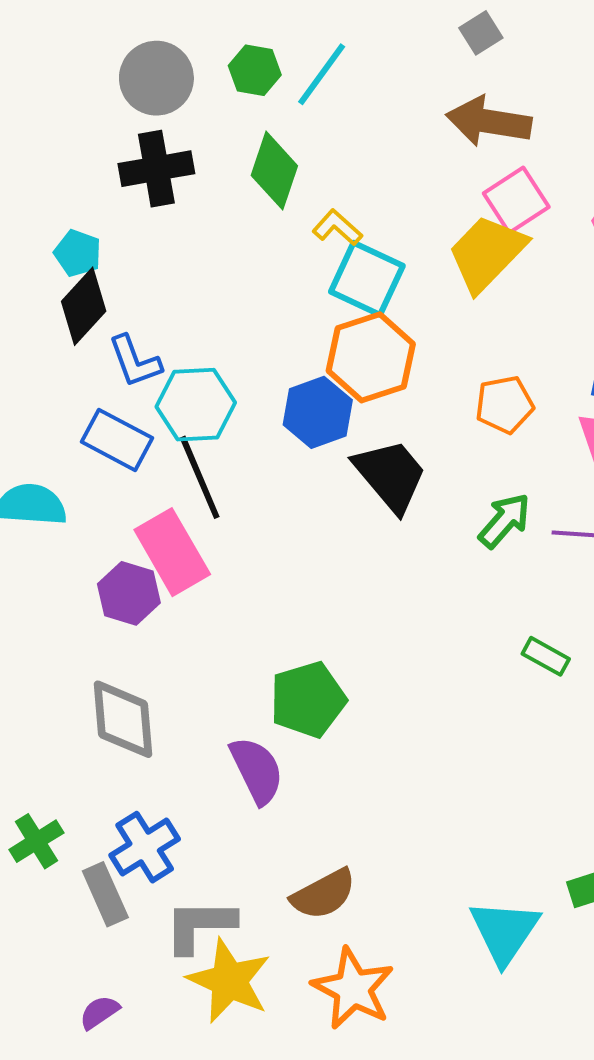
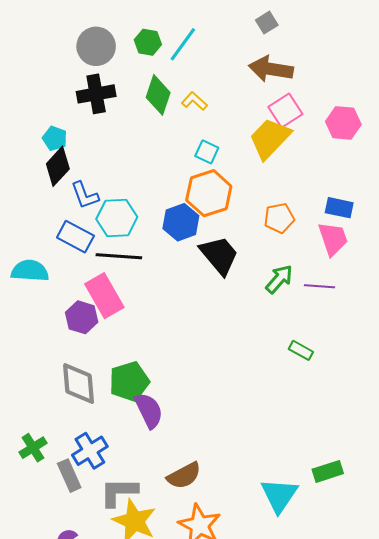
yellow L-shape: (337, 228) -> (194, 101), moved
cyan square: (367, 279) -> (207, 152), size x0.6
black line: (200, 477) -> (119, 256), turned -63
green pentagon: (308, 700) -> (129, 381), moved

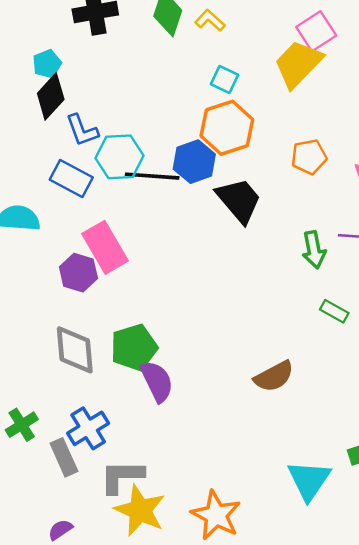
cyan pentagon: (55, 138) -> (47, 64), turned 30
black line: (119, 256) -> (152, 176), moved
green arrow: (279, 279) -> (314, 250), moved, turned 128
brown semicircle: (184, 476) -> (274, 376), moved

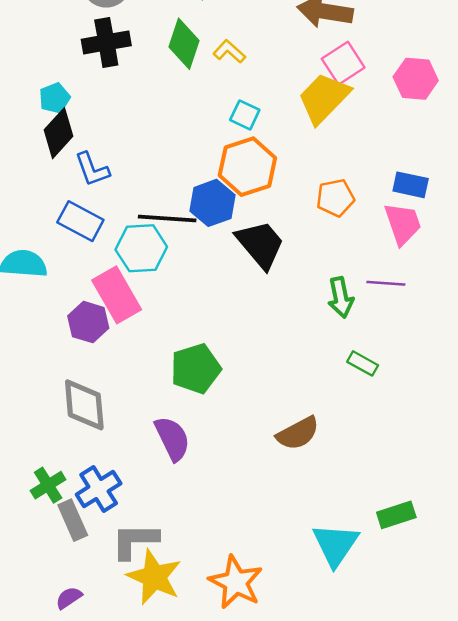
cyan hexagon: (119, 157) -> (141, 248), moved
green pentagon: (134, 347) -> (196, 369), moved
green cross: (22, 425) -> (48, 485), moved

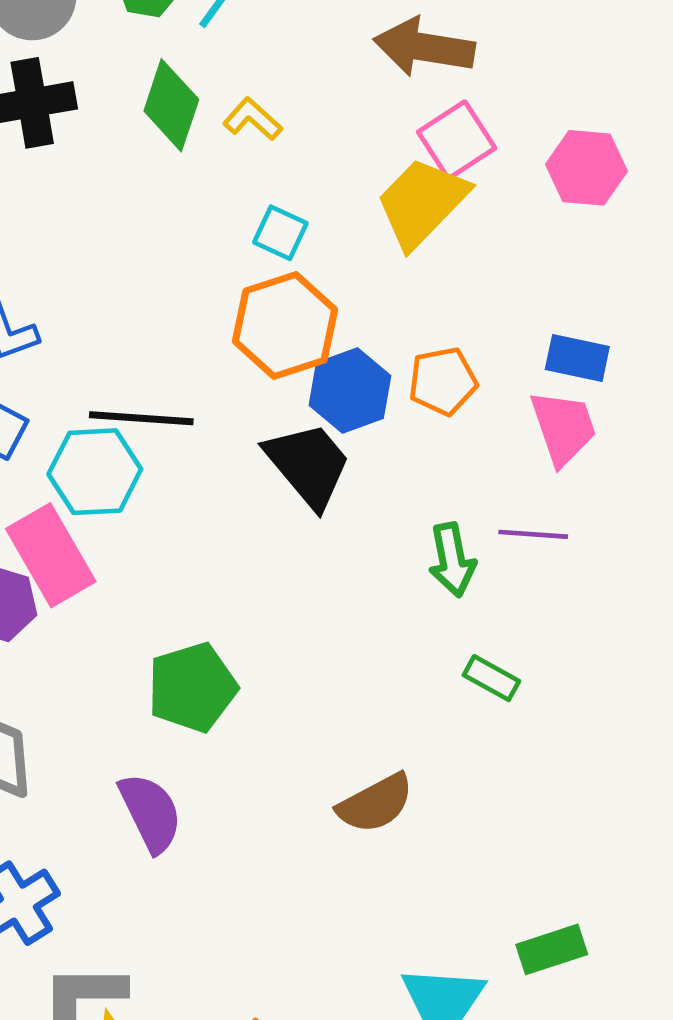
blue hexagon: (212, 203) -> (350, 390), moved

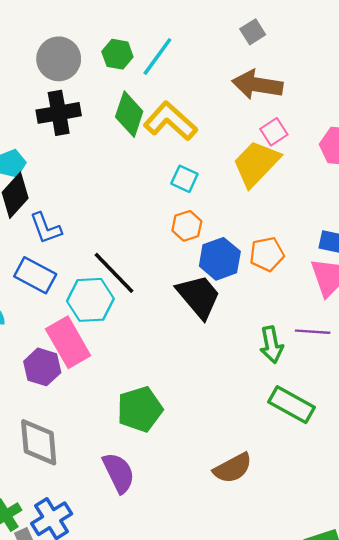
yellow L-shape: (253, 119) -> (170, 121), size x1.8
pink square: (457, 140) -> (274, 132), size x0.7
orange hexagon: (285, 326) -> (187, 226), size x0.6
black line: (141, 418) -> (114, 273), turned 42
green rectangle: (491, 678) -> (291, 405), size x1.6

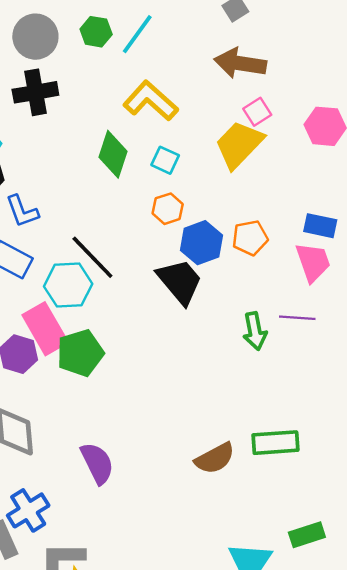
green diamond: (129, 114) -> (113, 154), moved
green rectangle: (291, 405) -> (275, 443), moved, turned -33
green pentagon: (140, 409) -> (80, 353), moved

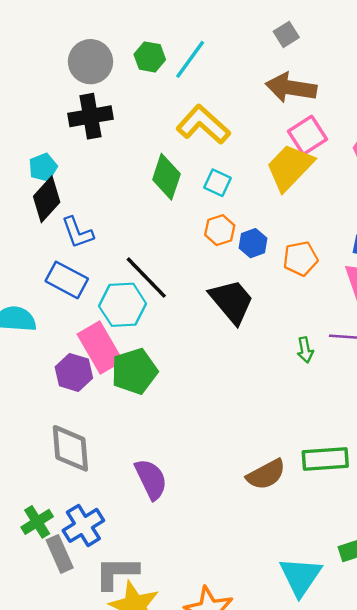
pink square: (257, 112) -> (308, 135), size x1.4
blue hexagon: (201, 243) -> (253, 243), moved, size x0.7
green arrow: (255, 331) -> (305, 350), size x0.7

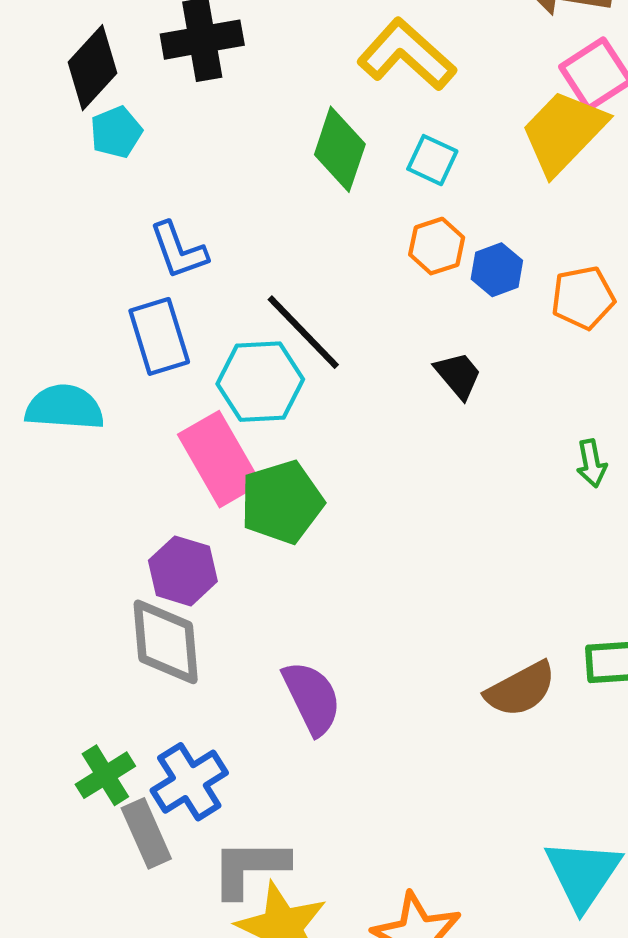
black diamond: (47, 199) -> (92, 68), moved
blue rectangle: (67, 280) -> (159, 336), turned 45
black trapezoid: (232, 301) -> (458, 375), size x0.6
purple hexagon: (74, 372) -> (183, 571), moved

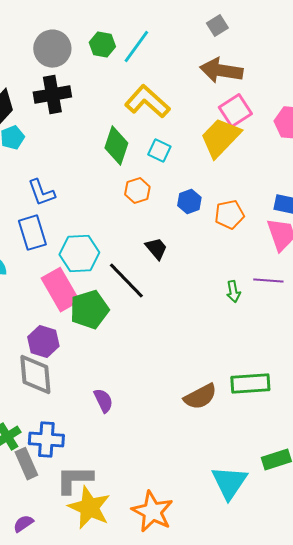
orange hexagon: (437, 246) -> (137, 191), moved
black line: (303, 332) -> (126, 281), moved
black trapezoid: (458, 375) -> (156, 249), moved
purple semicircle: (312, 698) -> (103, 401), size x0.7
blue cross: (189, 782) -> (46, 440), turned 36

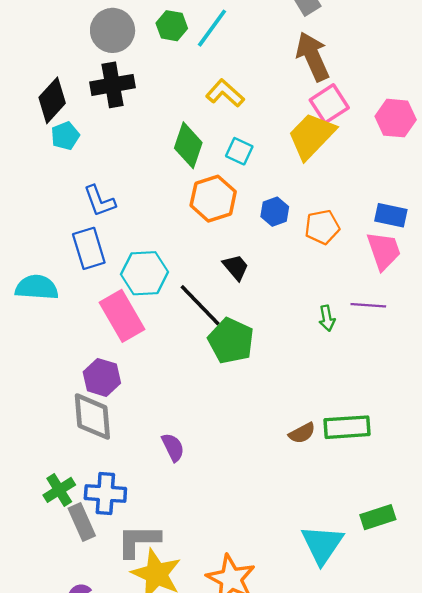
brown arrow: (221, 71) -> (313, 56), turned 57
yellow L-shape: (147, 102) -> (225, 93), size x0.7
orange hexagon: (137, 191) -> (213, 199), size x1.5
green pentagon: (89, 310) -> (231, 341), moved, turned -30
brown semicircle: (200, 397) -> (302, 433), moved, size x0.7

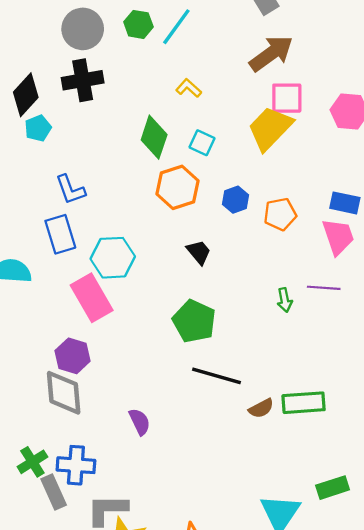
brown arrow: (313, 56) -> (271, 53), turned 78
yellow L-shape: (225, 93) -> (189, 88), size x0.7
pink square: (329, 104) -> (287, 98), turned 33
black line: (200, 305) -> (217, 376), moved, turned -30

